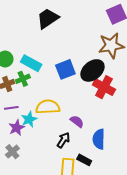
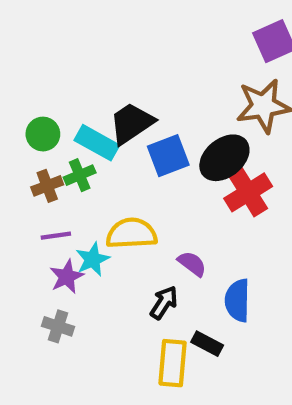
black trapezoid: (48, 18) -> (131, 123), moved
red cross: (104, 87) -> (248, 192), turned 30
gray cross: (12, 152) -> (58, 326), turned -32

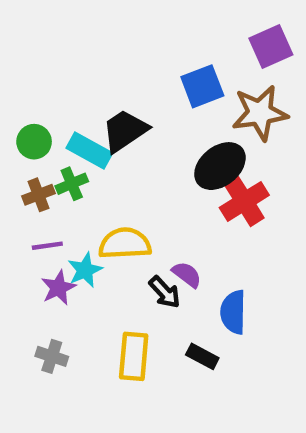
blue square: (168, 156) -> (202, 86), moved
black arrow: (164, 303) -> (165, 292), moved, turned 104
gray cross: (58, 326) -> (52, 356), moved
yellow rectangle: (173, 363) -> (134, 356), moved

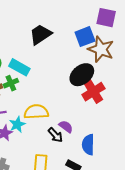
purple square: (271, 46) -> (106, 18), turned 36
blue square: (202, 86) -> (85, 37), moved
brown star: (260, 113) -> (101, 49), turned 30
black trapezoid: (125, 131) -> (41, 34), moved

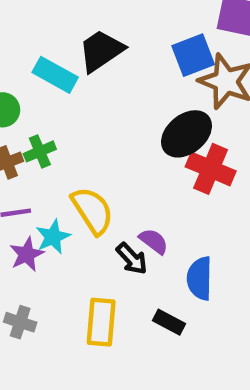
cyan rectangle: (19, 67) -> (55, 75), moved
red cross: (93, 92) -> (211, 169), turned -35
yellow semicircle: (36, 112) -> (92, 211), turned 60

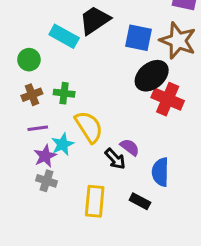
blue square: (193, 55) -> (138, 38), moved, turned 32
green cross: (40, 151) -> (64, 93), moved, turned 30
gray cross: (20, 322) -> (47, 181), moved

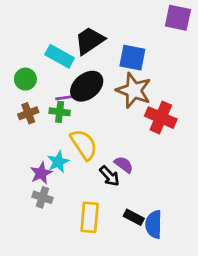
brown star: (178, 41) -> (134, 90), moved
black ellipse: (152, 76) -> (87, 86), moved
purple line: (38, 128) -> (65, 98), moved
blue semicircle: (160, 172) -> (154, 224), moved

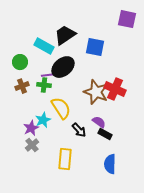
brown star: (134, 90) -> (96, 92), moved
purple semicircle: (124, 165) -> (99, 122), moved
gray cross: (43, 197) -> (32, 145), turned 32
black rectangle: (134, 217) -> (105, 134), moved

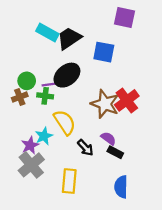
purple square: (127, 19) -> (125, 18), moved
cyan rectangle: (44, 46) -> (47, 33), moved
green circle: (20, 62) -> (27, 81), moved
red cross: (115, 89) -> (127, 100), turned 30
gray cross: (32, 145) -> (31, 165), size x1.6

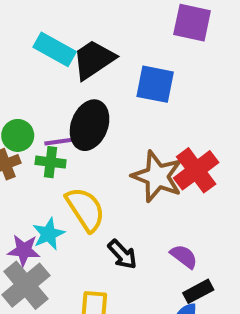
black ellipse: (67, 75) -> (90, 125), turned -30
purple semicircle: (108, 138) -> (184, 256), moved
purple star: (30, 145) -> (24, 250), turned 30
black rectangle: (115, 152) -> (198, 291), moved, turned -56

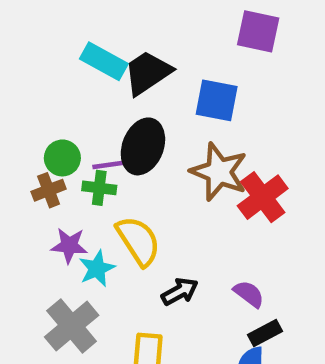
brown star: (157, 176) -> (219, 172), moved
purple star: (24, 250) -> (69, 245), moved
black arrow: (122, 254) -> (180, 292), turned -76

